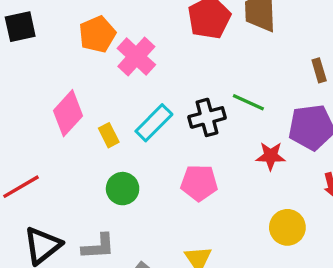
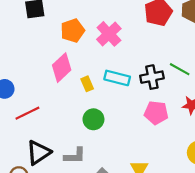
orange pentagon: (97, 34) -> (73, 31), moved
cyan rectangle: (154, 123) -> (117, 78), turned 55
pink pentagon: (199, 183) -> (156, 113), moved

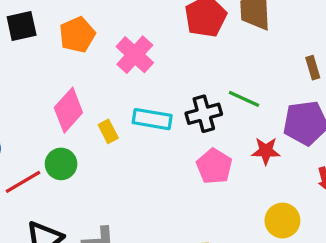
orange pentagon: (73, 31) -> (77, 35), moved
pink pentagon: (156, 113) -> (214, 166), turned 30
green circle: (93, 119) -> (61, 164), moved

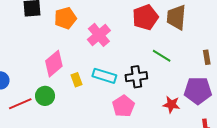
green line: (244, 99) -> (162, 56), moved
pink pentagon: (214, 166) -> (123, 106), moved

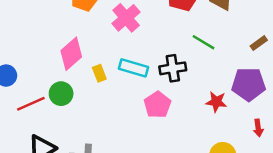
brown rectangle: (207, 57) -> (259, 43), turned 64

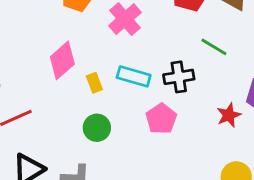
green circle: (61, 94) -> (97, 128), moved
red star: (216, 102) -> (229, 115), turned -30

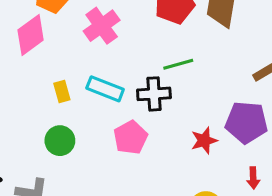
green line: (214, 47) -> (178, 64), moved, turned -52
pink diamond: (62, 60) -> (31, 35), moved

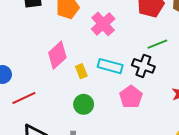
pink diamond: (31, 35) -> (57, 55), moved
black cross: (154, 94) -> (143, 66), turned 30

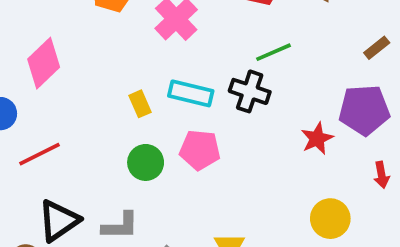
pink diamond: (57, 55) -> (44, 63), moved
pink pentagon: (131, 97) -> (200, 150), moved, turned -30

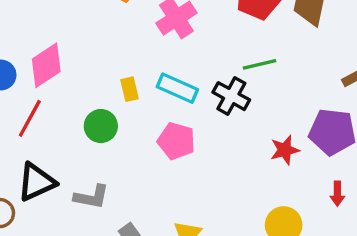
pink diamond: (44, 63) -> (46, 65), moved
red line: (39, 154) -> (30, 118), turned -45
green circle: (146, 162) -> (101, 126), moved

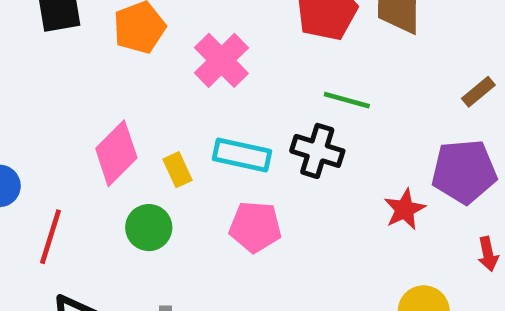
green line: (260, 64) -> (347, 100), turned 40
pink diamond: (46, 65) -> (116, 153), moved

